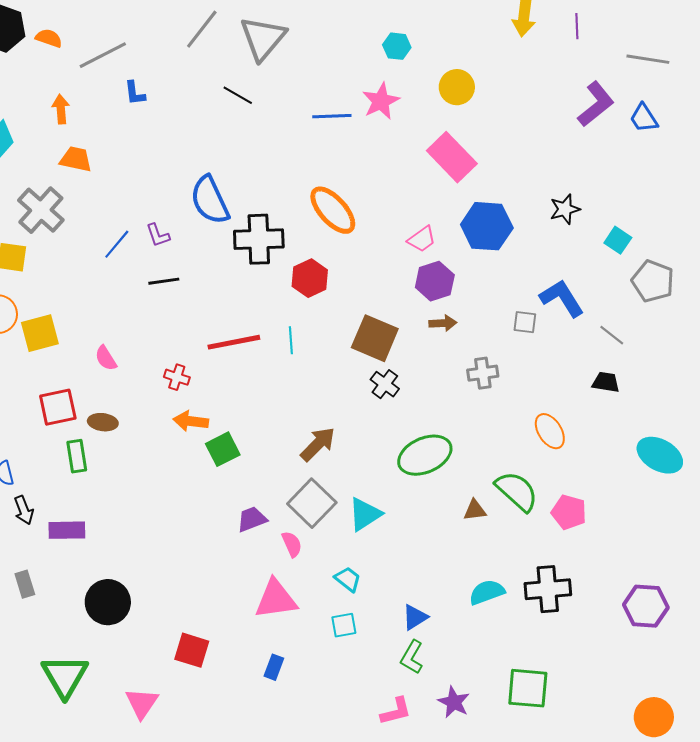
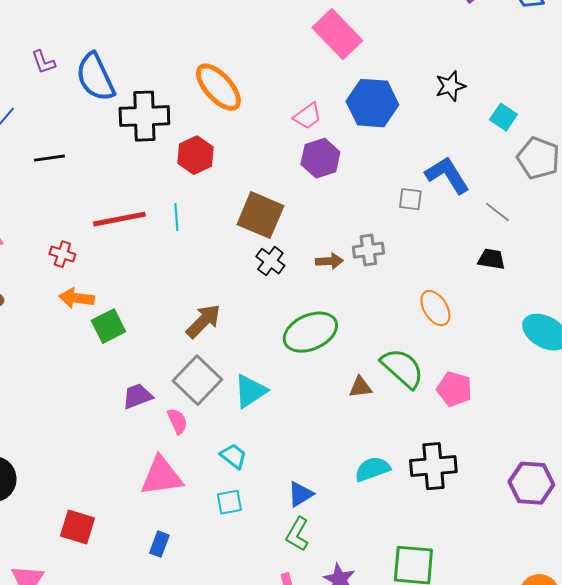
purple L-shape: (158, 235) -> (43, 62), moved
brown arrow: (443, 323) -> (329, 261), moved

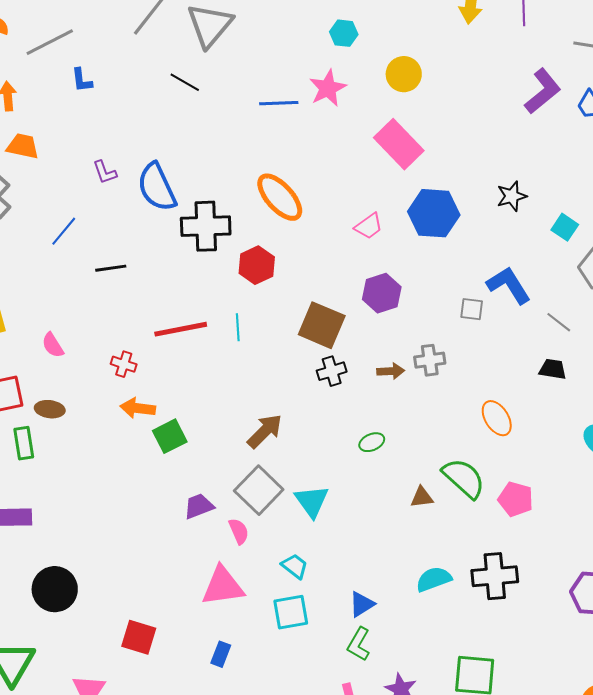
purple hexagon: (320, 158) -> (382, 293), moved
black cross: (270, 261) -> (332, 371), turned 36
green ellipse: (310, 332) -> (372, 442), size x0.5
cyan triangle: (250, 391) -> (312, 501), turned -33
cyan square: (229, 502) -> (291, 612), size x1.4

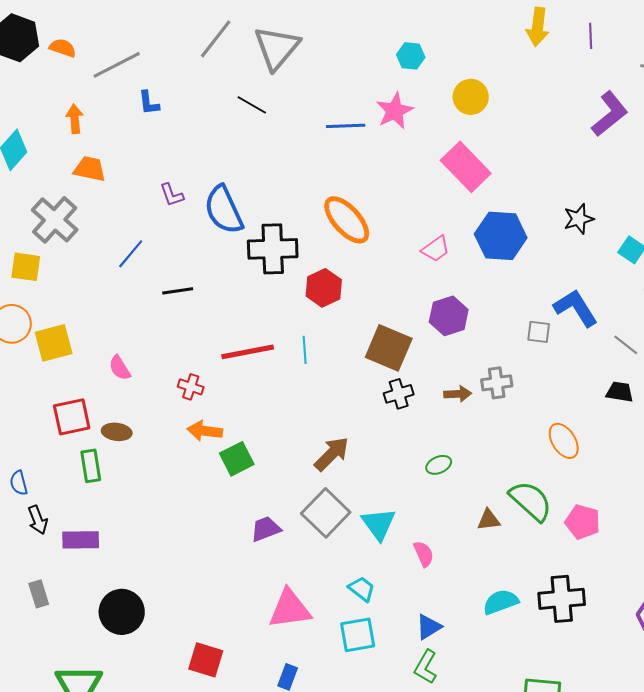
pink semicircle: (239, 531) -> (424, 554), moved

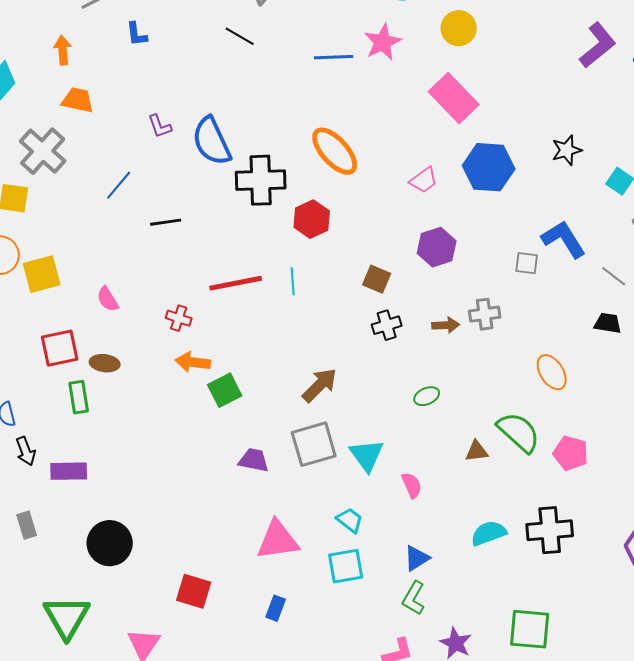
brown square: (389, 348) -> (377, 279), size x0.6
gray square: (326, 513) -> (314, 444), turned 30
purple trapezoid: (266, 529) -> (254, 460), turned 32

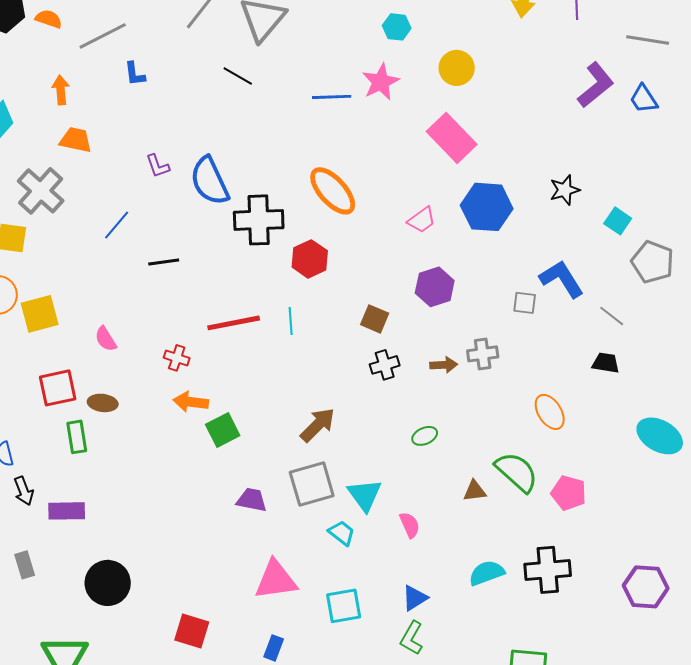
cyan trapezoid: (350, 520) -> (342, 533), moved

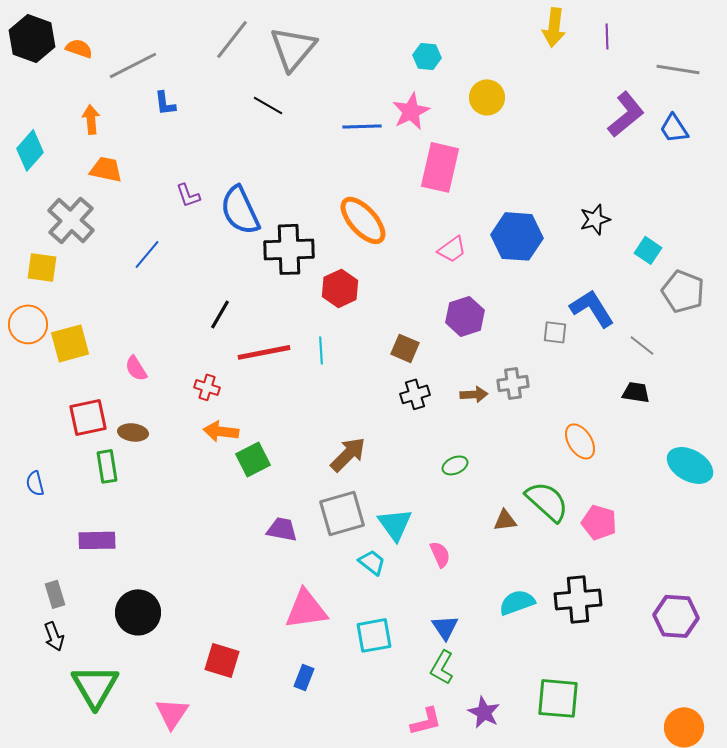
pink rectangle: (452, 138) -> (440, 167), moved, turned 57
black line: (164, 262) -> (220, 314), moved, turned -52
black arrow: (24, 491) -> (54, 636), moved
blue triangle: (415, 598) -> (445, 627), turned -32

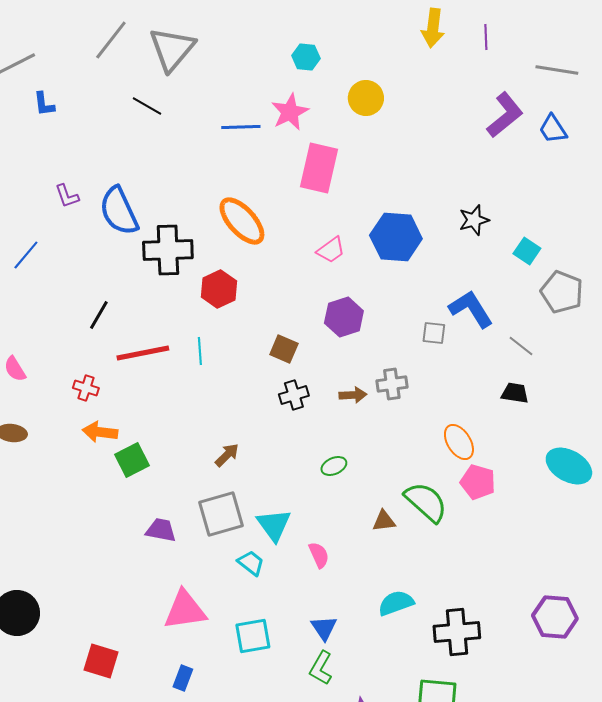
brown arrow: (348, 454) -> (227, 455), size x0.7
pink pentagon: (599, 522) -> (478, 482), moved
black cross: (578, 599) -> (457, 632), moved

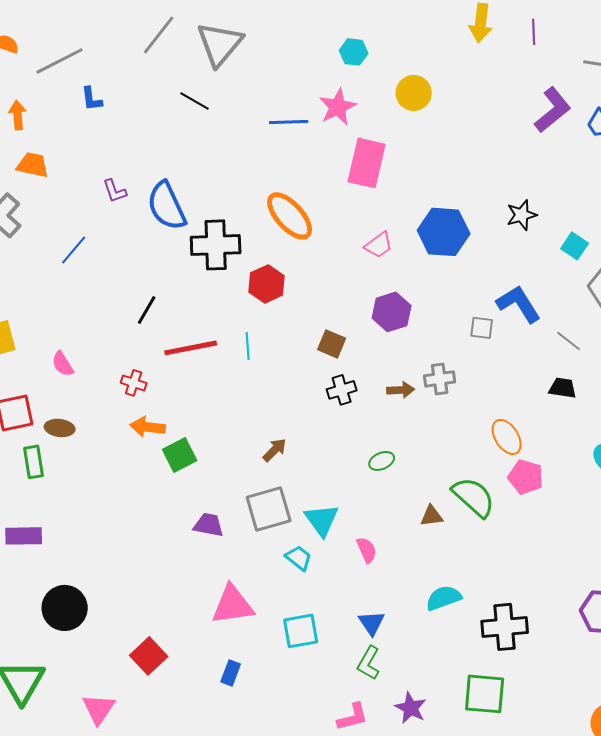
red square: (101, 661) -> (149, 656), turned 30

